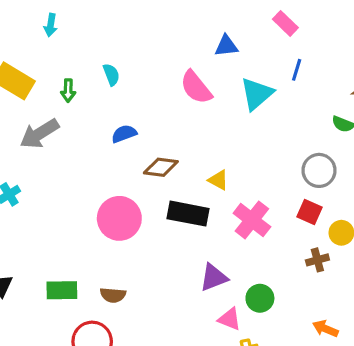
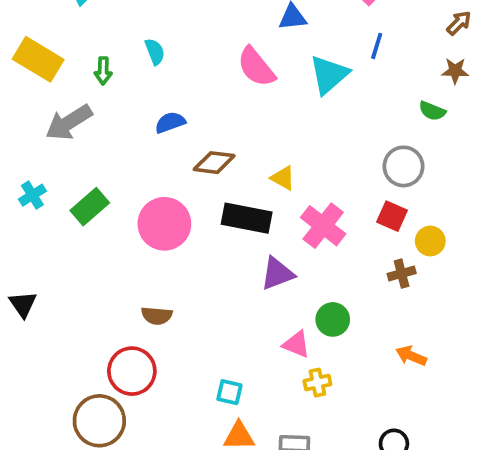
purple triangle: (214, 277) -> (277, 274), moved
green rectangle: (62, 290) -> (90, 207), moved, turned -40

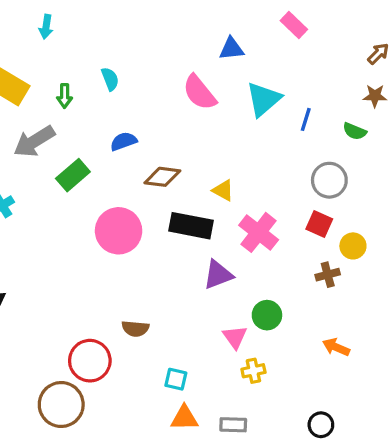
blue line: (377, 46) -> (306, 119), moved
green rectangle: (90, 207) -> (73, 175), moved
brown semicircle: (157, 316) -> (135, 329), moved
pink triangle: (296, 344) -> (235, 337), turned 32

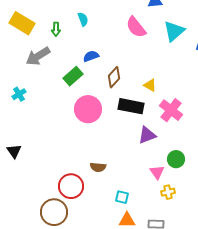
green rectangle: (73, 175) -> (73, 76), moved
brown diamond: (162, 177) -> (114, 77), turned -55

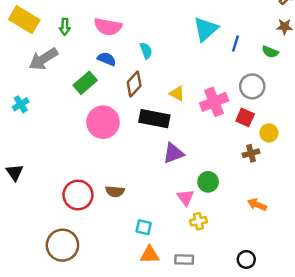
cyan semicircle: (83, 19) -> (146, 51), moved
pink semicircle: (136, 27) -> (108, 27), moved, turned -40
blue semicircle: (91, 56) -> (107, 59), turned 42
pink cross: (171, 110) -> (214, 102), moved, turned 30
red circle: (71, 186) -> (78, 195), moved

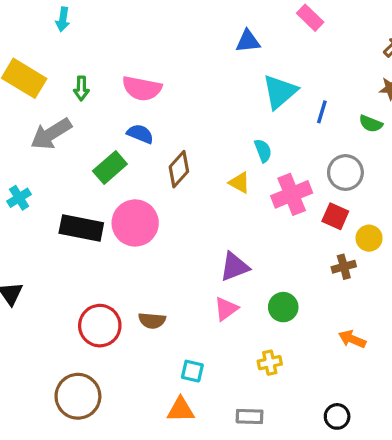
cyan semicircle: (146, 51) -> (263, 151), moved
black rectangle: (154, 119) -> (81, 228), moved
pink triangle: (185, 197) -> (226, 309), moved, turned 30
orange triangle: (150, 255) -> (181, 410), moved

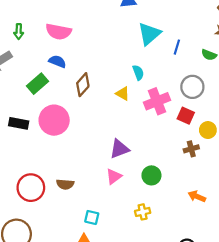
black rectangle: (81, 228) -> (19, 123), size x0.7

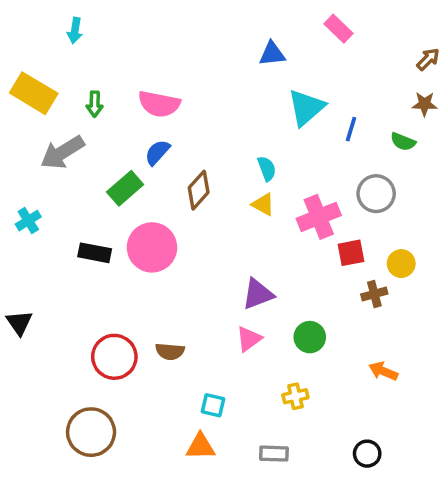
blue semicircle: (57, 61) -> (157, 152), turned -70
cyan semicircle: (138, 73) -> (267, 169), moved
red square: (186, 116) -> (351, 253), moved, turned -35

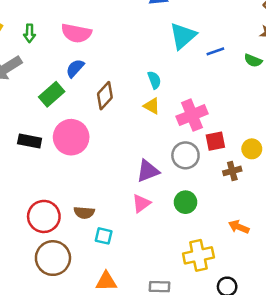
blue line: (351, 129) -> (215, 51), turned 54
gray circle: (376, 194) -> (185, 155), moved
yellow cross: (295, 396) -> (198, 255), moved, size x1.6
cyan square: (213, 405) -> (104, 236), moved
brown circle: (91, 432) -> (53, 258), moved

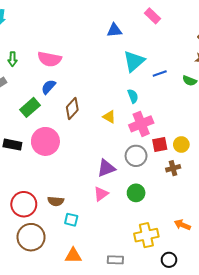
cyan semicircle: (154, 80) -> (133, 96), moved
yellow circle: (252, 149) -> (181, 145), moved
orange arrow: (239, 227) -> (182, 225), moved

